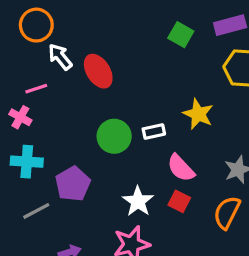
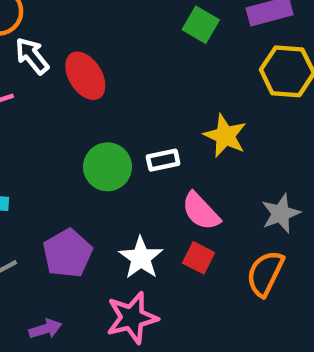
purple pentagon: (73, 184) -> (68, 253), moved

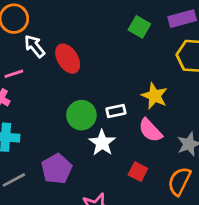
pink semicircle: (201, 211) -> (150, 130), moved
white star: (141, 258) -> (102, 143), moved

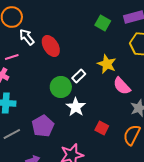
yellow star: (154, 96) -> (107, 64), moved
white rectangle: (116, 111) -> (79, 76), moved, turned -32
pink semicircle: (150, 130) -> (122, 86), moved

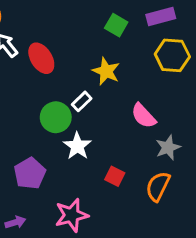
yellow star: (107, 64) -> (106, 71), moved

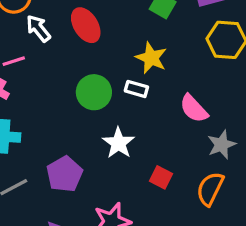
red ellipse: (41, 58) -> (86, 25), moved
white rectangle: (82, 101) -> (136, 89), moved, turned 60
green circle: (56, 117) -> (94, 92), moved

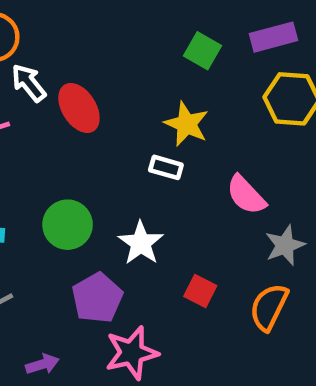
red ellipse: (86, 25) -> (79, 108), moved
green circle: (94, 92) -> (68, 225), moved
purple pentagon: (64, 174) -> (97, 298), moved

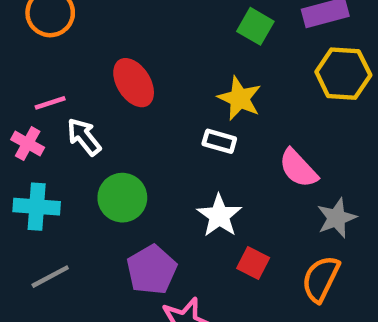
white arrow: (29, 83) -> (84, 137), moved
white star: (141, 243) -> (219, 216), moved

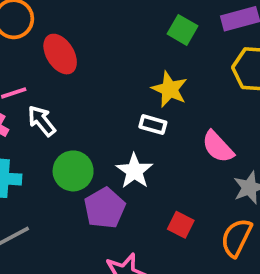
red ellipse: (134, 83) -> (60, 54), moved
white star: (219, 216) -> (134, 171), moved
purple pentagon: (152, 270) -> (105, 208), moved

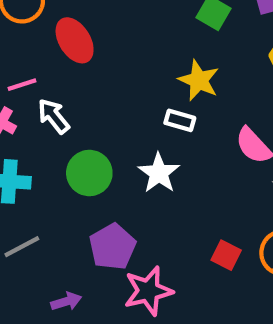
purple pentagon: (105, 208) -> (112, 247), moved
red square: (181, 225) -> (226, 255), moved

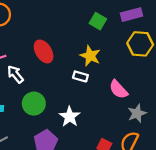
red ellipse: (75, 40) -> (44, 51), moved
white star: (159, 173) -> (70, 117), moved

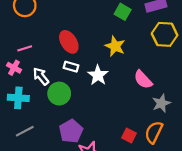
white arrow: (15, 74) -> (41, 76), moved
white rectangle: (80, 76) -> (71, 67), moved
white star: (70, 117) -> (98, 75), moved

